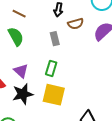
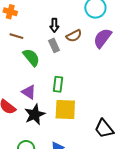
green semicircle: (16, 37) -> (31, 57), moved
gray rectangle: (55, 39) -> (54, 45), moved

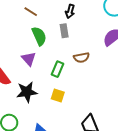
brown semicircle: (74, 36) -> (81, 58), moved
purple triangle: (29, 92) -> (29, 59), moved
yellow square: (65, 109) -> (58, 95), size x0.6

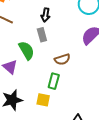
green semicircle: (39, 36) -> (27, 50), moved
green rectangle: (58, 69) -> (54, 81), moved

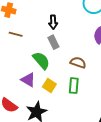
brown semicircle: (62, 59) -> (78, 63), turned -133
yellow square: (43, 100) -> (49, 85), moved, turned 32

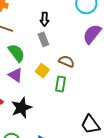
green semicircle: (41, 60) -> (16, 53), moved
yellow square: (49, 85) -> (42, 71), moved

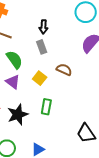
green rectangle: (60, 84) -> (46, 107), moved

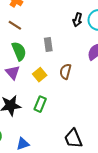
black arrow: (43, 27) -> (77, 20), moved
brown semicircle: (64, 70) -> (65, 71), turned -112

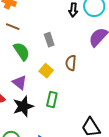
purple triangle: (13, 72) -> (19, 82), moved

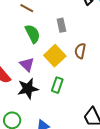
yellow square: (46, 71) -> (55, 56), size x1.5

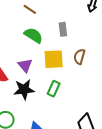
green semicircle: (33, 34) -> (33, 35), turned -36
yellow square: (55, 56) -> (54, 59), turned 35

